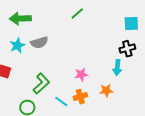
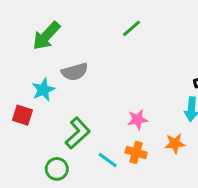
green arrow: (20, 19) -> (46, 36), turned -45
cyan star: (17, 46) -> (43, 90), moved
orange cross: (80, 97) -> (136, 152), turned 32

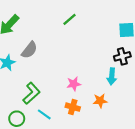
gray semicircle: (75, 72) -> (29, 50), turned -36
cyan line: (108, 160) -> (44, 114), moved

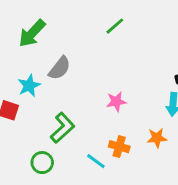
pink star: (74, 84) -> (116, 102), moved
cyan line: (44, 114) -> (96, 161), moved

